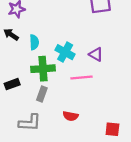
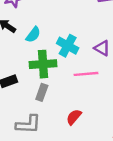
cyan semicircle: (34, 42) -> (33, 35), turned 40
red semicircle: (71, 116) -> (74, 117), turned 120

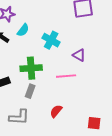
cyan semicircle: (33, 35) -> (23, 30), moved
cyan cross: (68, 46) -> (51, 40), moved

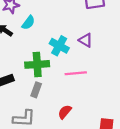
cyan cross: (51, 40) -> (59, 46), moved
purple triangle: (79, 55) -> (86, 40), moved

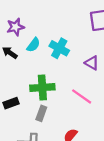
cyan cross: (59, 46) -> (59, 48), moved
pink line: (76, 73) -> (82, 96), turned 40

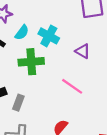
green cross: (42, 88) -> (31, 62), moved
gray rectangle: (41, 113) -> (18, 103), moved

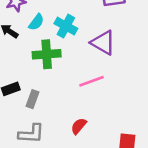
purple triangle: (83, 51) -> (103, 43), size x1.5
pink line: (72, 86) -> (92, 81), turned -55

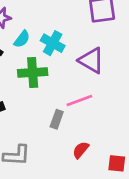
gray rectangle: (33, 99) -> (57, 119), moved
red semicircle: (79, 126) -> (81, 150), moved

